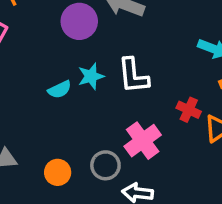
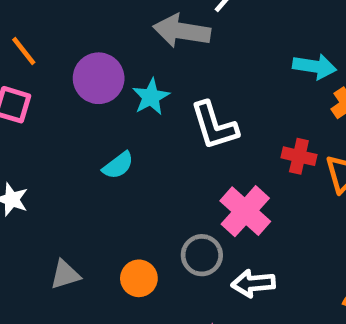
purple circle: (79, 21) -> (99, 78), moved
cyan star: (91, 76) -> (151, 97), moved

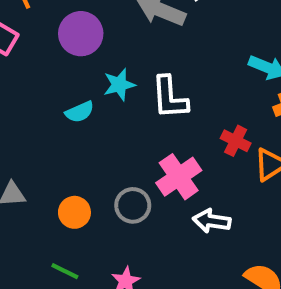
cyan star: (151, 97) -> (119, 85), moved
white arrow: (253, 283) -> (212, 221), moved

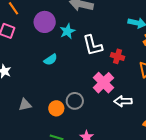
cyan star: (119, 85) -> (67, 31), moved
red cross: (236, 141) -> (118, 56), moved
gray circle: (133, 205) -> (75, 101), moved

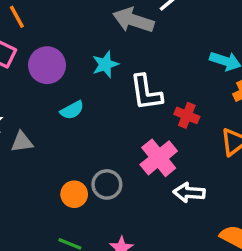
purple circle: (45, 22) -> (47, 65), moved
gray triangle: (25, 105) -> (22, 142), moved

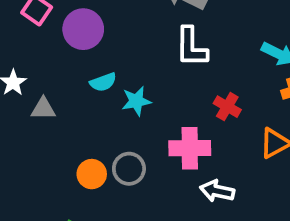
cyan star: (105, 64) -> (136, 101), moved
white L-shape: (146, 92) -> (191, 47), moved
pink cross: (159, 158) -> (190, 148), turned 30

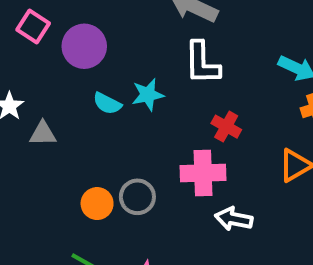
cyan semicircle: (103, 82) -> (107, 103), turned 48
cyan star: (136, 101) -> (148, 95), moved
red cross: (227, 107) -> (226, 127), moved

